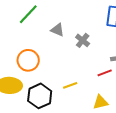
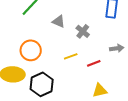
red line: (105, 73) -> (94, 63), moved
yellow line: (70, 85) -> (71, 56), moved

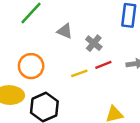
red line: (94, 63) -> (103, 65), moved

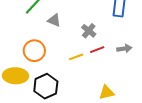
gray triangle: (65, 31) -> (54, 20), moved

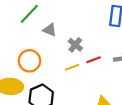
gray cross: (89, 31) -> (75, 45), moved

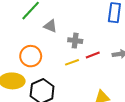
gray cross: (75, 45) -> (75, 41), turned -32

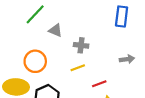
red line: (93, 55) -> (99, 84), moved

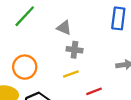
gray triangle: (55, 30) -> (64, 28), moved

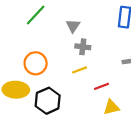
gray triangle: (64, 28) -> (73, 26), turned 40

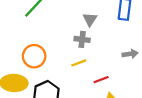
gray triangle: (73, 26) -> (90, 19), moved

